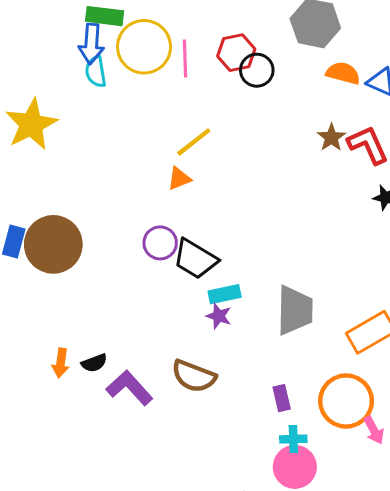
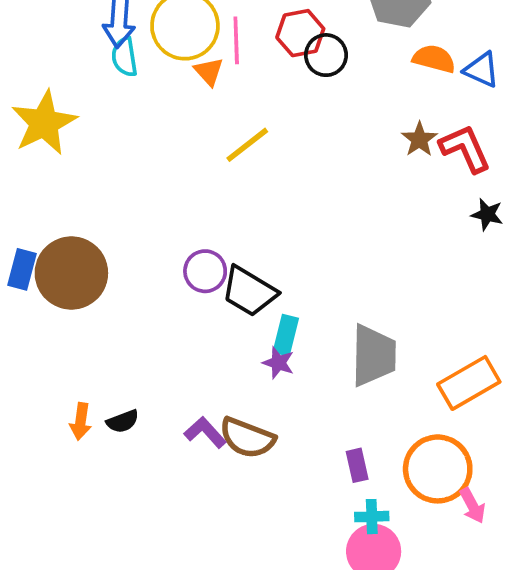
orange triangle: (179, 179) -> (209, 72), moved, turned -50
cyan rectangle: (225, 294) -> (286, 335), turned -64
purple L-shape: (129, 388) -> (205, 432), moved, size x0.7

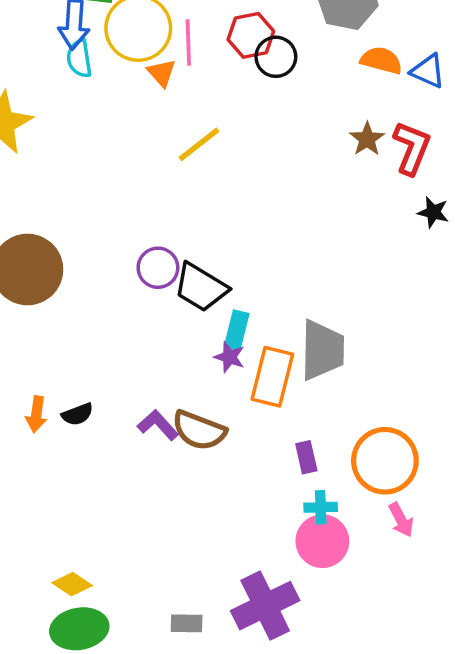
red L-shape: (465, 148) -> (412, 148), turned 46
orange rectangle: (469, 383) -> (272, 377), moved, turned -46
pink arrow: (472, 506) -> (401, 520), moved

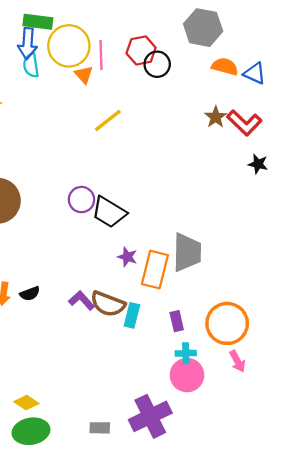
red L-shape: (412, 148) -> (244, 123), turned 112
cyan rectangle: (237, 330) -> (132, 315), moved

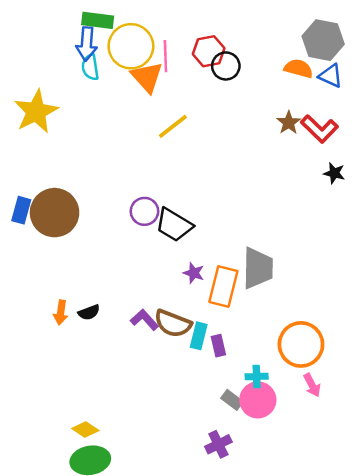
gray hexagon: (203, 28) -> (323, 40), moved
orange triangle: (84, 75) -> (147, 77), size x1.6
purple rectangle: (177, 321) -> (218, 346), moved
purple cross: (150, 416) -> (218, 444), size x0.6
gray rectangle: (100, 428) -> (232, 400), moved, turned 36

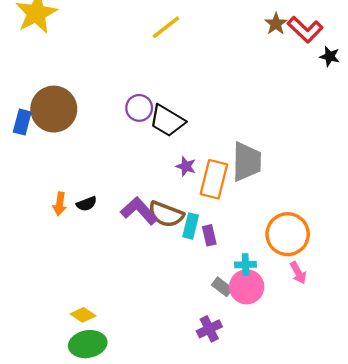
black star: (334, 173) -> (330, 56), moved
blue rectangle: (21, 210) -> (22, 122), moved
purple L-shape: (144, 320) -> (139, 211), size x1.4

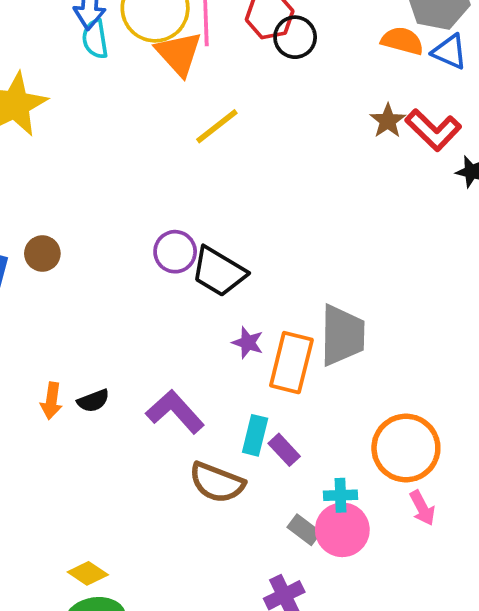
brown circle: (54, 109) -> (42, 253), size x0.5
brown semicircle: (166, 214) -> (217, 483), moved
purple rectangle: (209, 235) -> (284, 450), turned -30

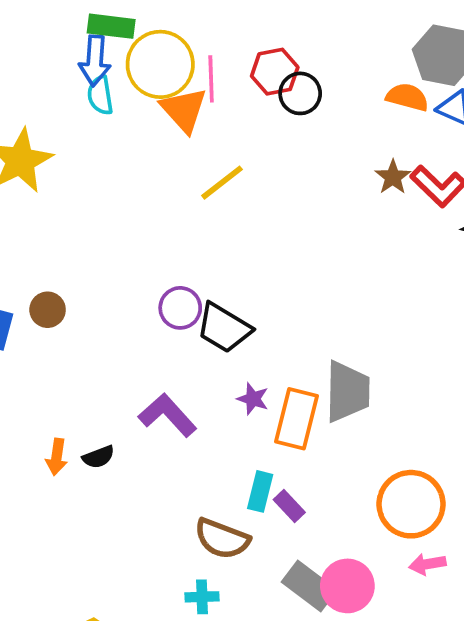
purple L-shape: (175, 412) -> (167, 415), moved
cyan cross: (340, 495) -> (202, 597), moved
pink arrow: (422, 508) -> (427, 564), turned 108
gray rectangle: (304, 530) -> (309, 586), size x1.6

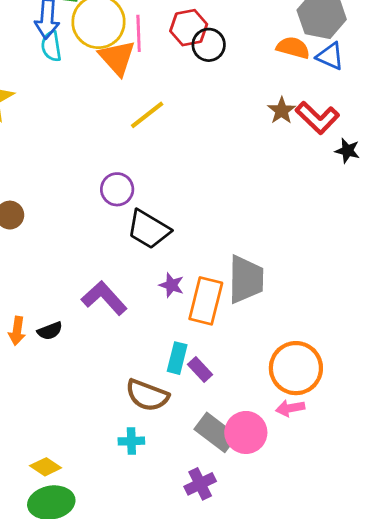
purple circle: (180, 308) -> (117, 189), moved
pink arrow: (427, 564) -> (290, 408), moved

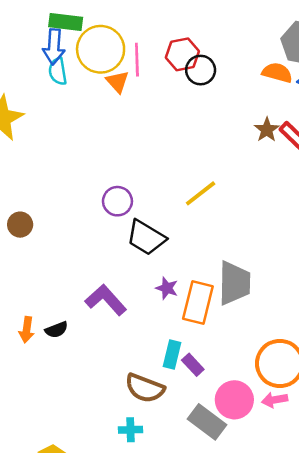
orange triangle: (117, 58) -> (117, 82), size x0.7
yellow line: (147, 115) -> (201, 193), moved
pink circle: (246, 432) -> (234, 400), moved

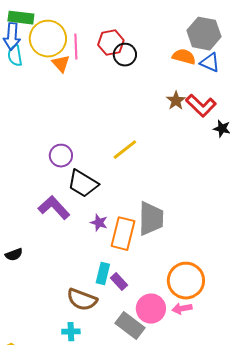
purple L-shape: (106, 300) -> (54, 208), moved

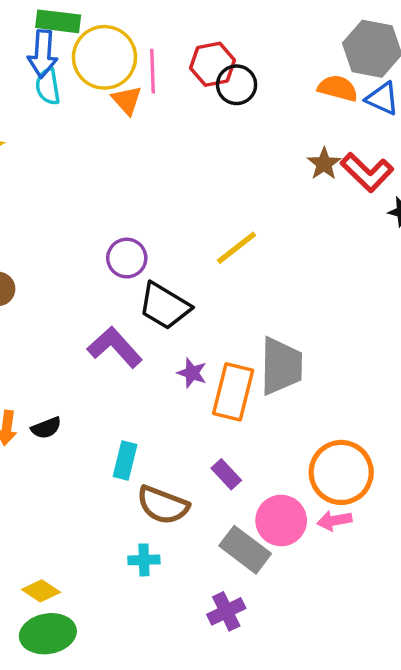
cyan rectangle: (103, 274) -> (125, 460), moved

